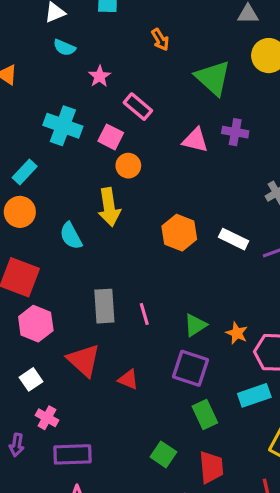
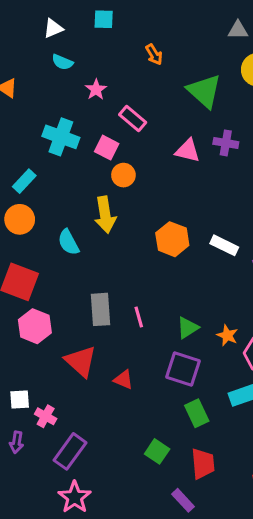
white square: (31, 379) -> (20, 400), moved, turned 30
purple rectangle: (72, 454) -> (70, 451), turned -52

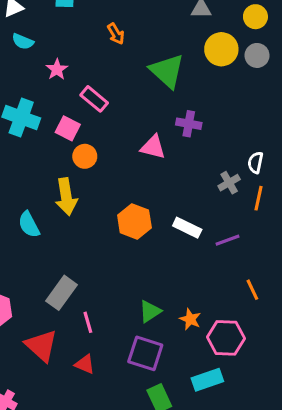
pink triangle: (188, 151) -> (153, 147), moved
gray rectangle: (101, 309) -> (62, 293), turned 40
pink line: (139, 317) -> (88, 322), moved

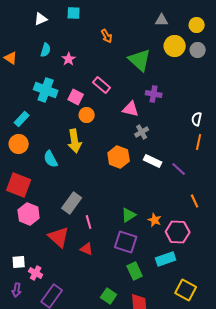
cyan semicircle: (23, 41) -> (46, 50), moved, turned -96
pink rectangle: (94, 99) -> (102, 85), moved
gray cross: (229, 183) -> (142, 132), moved
purple line: (228, 240) -> (179, 169), turned 63

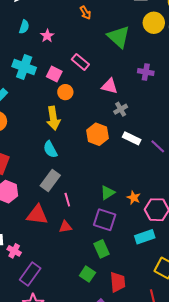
purple cross: (154, 94) -> (146, 72), moved
cyan semicircle: (51, 159) -> (50, 149), moved
red triangle: (59, 237) -> (37, 215), turned -35
red triangle: (87, 249) -> (65, 227), turned -32
green rectangle: (135, 271) -> (102, 249), moved

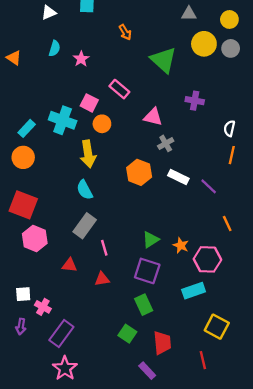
cyan cross: (24, 67) -> (63, 120), moved
red triangle: (37, 215) -> (70, 265), size x0.6

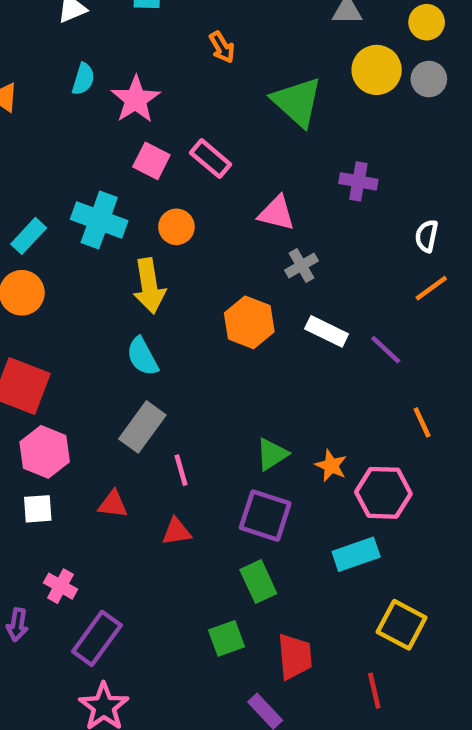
pink star: (81, 59) -> (136, 99), size x1.5
pink square: (89, 103) -> (151, 161), moved
orange line: (232, 155) -> (431, 288), turned 42
white square: (23, 294) -> (38, 509), moved
green square: (127, 334) -> (226, 638), turned 36

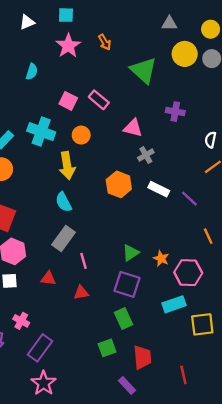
cyan semicircle: (83, 79) -> (32, 72), moved
pink star: (136, 99) -> (68, 46), moved
yellow square: (402, 625) -> (202, 324), moved, turned -35

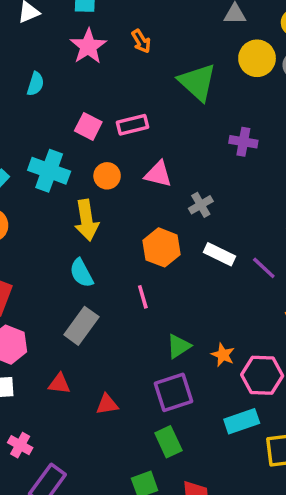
pink rectangle: (99, 100) -> (133, 125), turned -54
pink triangle: (133, 128) -> (158, 174), moved
pink line: (84, 261) -> (143, 297), moved
purple square: (127, 284) -> (174, 392), turned -36

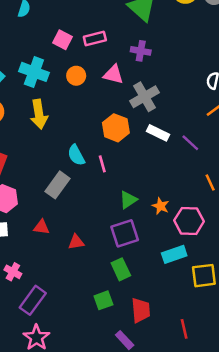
purple cross: (243, 142) -> (141, 51), moved
gray cross: (201, 205) -> (144, 97), size x1.6
yellow arrow: (87, 220) -> (39, 114), moved
cyan semicircle: (81, 273) -> (76, 155), moved

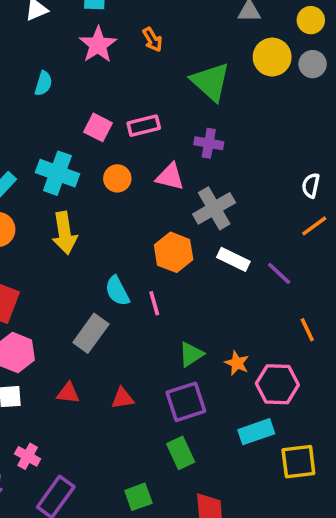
red triangle: (76, 242) -> (123, 398), moved
green square: (103, 300) -> (138, 497), moved

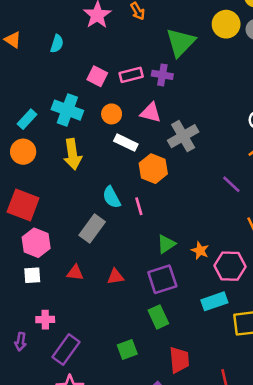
green triangle: (211, 82) -> (181, 42), turned 32
purple cross: (209, 143) -> (162, 75), moved
white rectangle: (233, 259) -> (126, 143), moved
pink cross: (28, 456) -> (45, 320), turned -30

